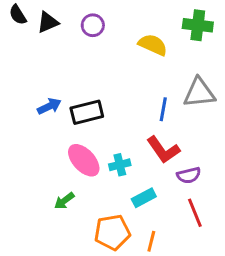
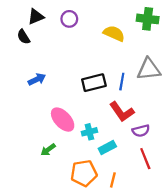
black semicircle: (18, 15) -> (23, 37), moved
black rectangle: (87, 112) -> (94, 83), moved
cyan cross: (120, 165) -> (89, 132), moved

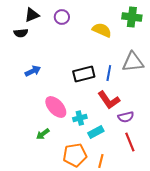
black semicircle: (23, 37) -> (21, 33), turned -64

